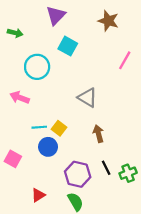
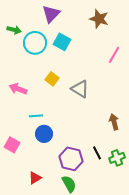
cyan circle: (37, 67) -> (35, 43), moved
yellow square: (59, 128) -> (52, 79), moved
brown arrow: (98, 134) -> (114, 122), moved

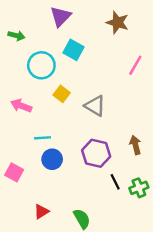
cyan circle: (35, 43) -> (41, 65), moved
purple hexagon: (71, 159) -> (96, 153), moved

